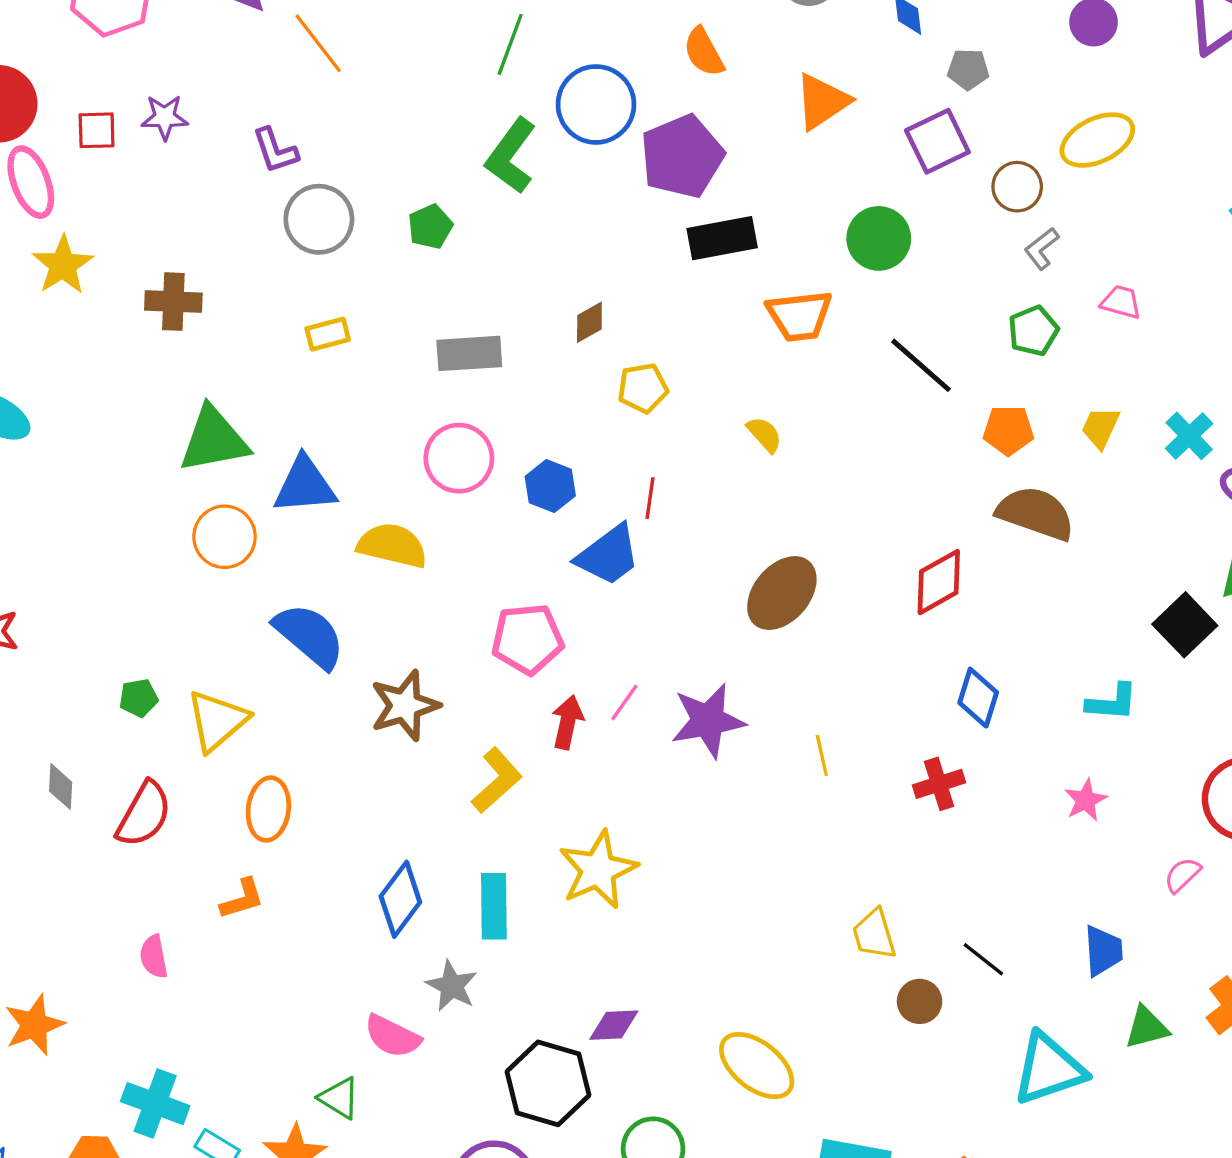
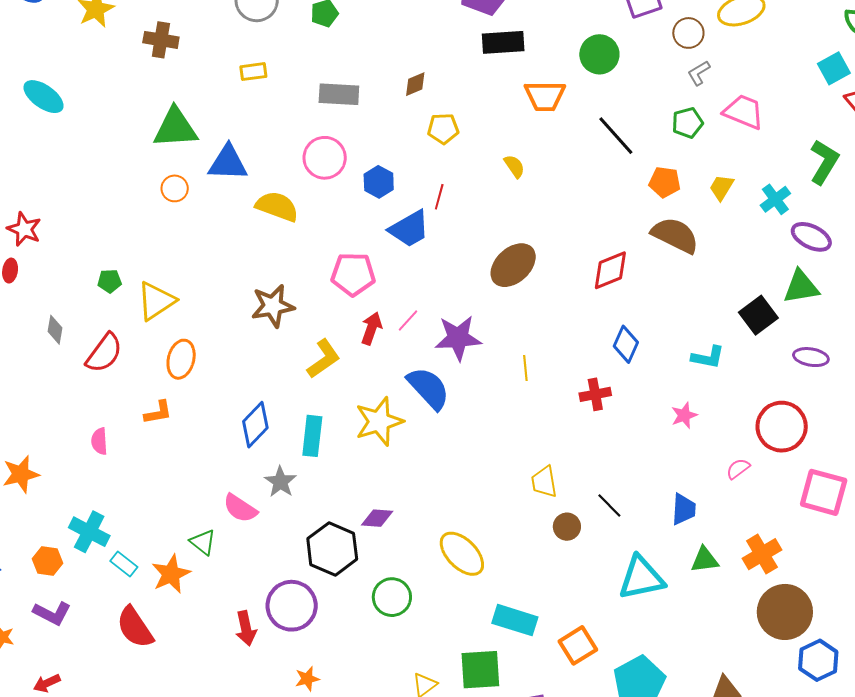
pink trapezoid: (1121, 302) -> (744, 112), size x1.6
orange circle: (225, 537) -> (175, 188), size x0.7
blue semicircle: (309, 636) -> (428, 388), moved

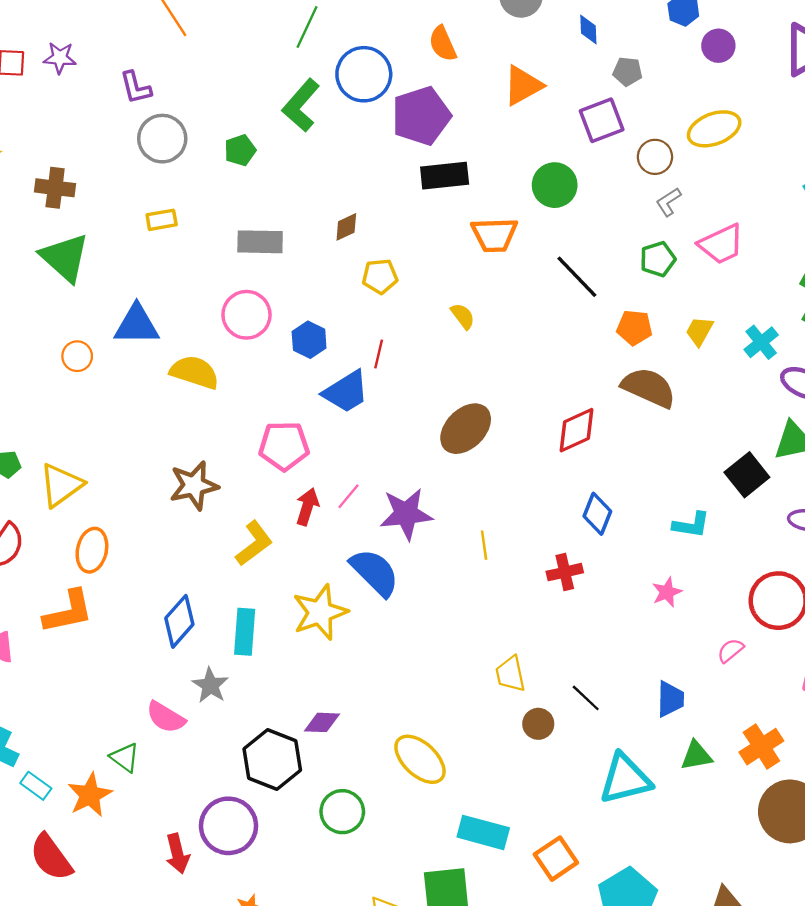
pink trapezoid: (744, 112) -> (721, 244), turned 135
green triangle: (175, 128) -> (65, 258), moved, turned 48
orange L-shape: (158, 412) -> (68, 612), size x1.6

